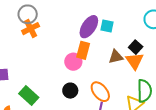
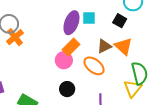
black square: (136, 47) -> (120, 21), moved
orange rectangle: (83, 50) -> (71, 47), turned 42
orange ellipse: (100, 92) -> (94, 66), moved

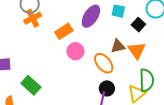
cyan square: (89, 18) -> (118, 11), moved
orange rectangle: (71, 47) -> (64, 31), moved
black circle: (67, 89) -> (107, 88), moved

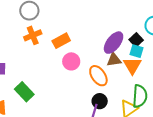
cyan square: (118, 11) -> (137, 51), moved
purple ellipse: (91, 16) -> (114, 43), moved
orange cross: (33, 18) -> (33, 35), moved

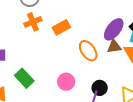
pink circle: (71, 61) -> (66, 82), moved
orange ellipse: (98, 76) -> (88, 51), moved

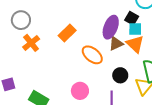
orange rectangle: (61, 27) -> (67, 33), moved
black circle: (100, 88) -> (120, 75), moved

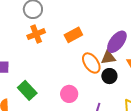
brown triangle: (116, 44) -> (108, 58), moved
black circle: (120, 75) -> (109, 76), moved

